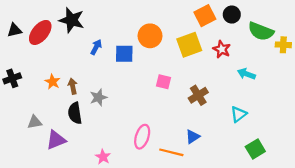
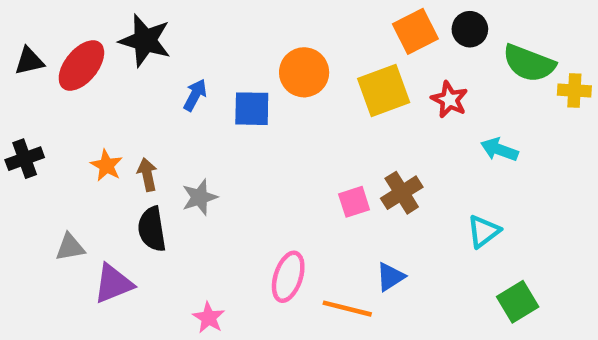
pink square: (163, 82) -> (354, 202), moved, turned -32

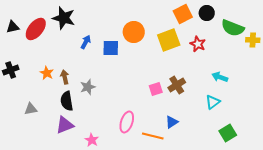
cyan arrow: (499, 150) -> (220, 77), moved
purple triangle: (113, 284) -> (65, 125), moved

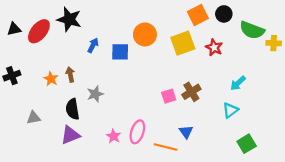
brown arrow: (65, 77) -> (70, 75), moved
cyan arrow: (220, 77) -> (238, 83), turned -63
blue triangle: (172, 122) -> (186, 132), turned -32
pink star: (92, 140) -> (114, 136), moved

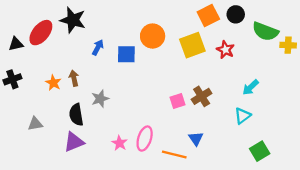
black triangle: (14, 29) -> (16, 44), moved

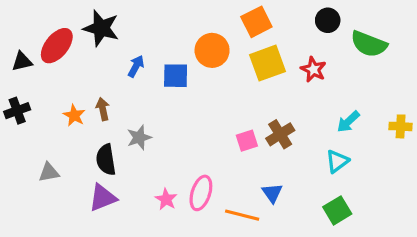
orange square: (208, 16) -> (256, 22), moved
yellow cross: (288, 45) -> (401, 126), moved
green square: (260, 151) -> (337, 210), moved

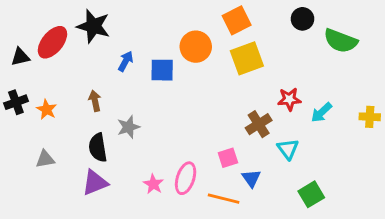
red star: (313, 69) -> (289, 99), moved, turned -30
orange star: (74, 115) -> (47, 110), moved
pink square: (247, 141) -> (228, 158), moved
cyan triangle: (337, 161) -> (288, 149), moved, turned -30

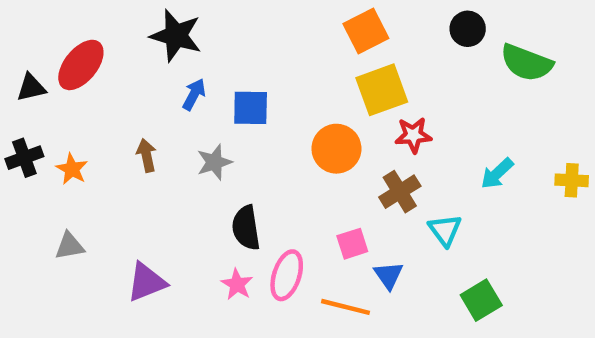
black star: (93, 26) -> (176, 36), moved
orange circle: (196, 47) -> (336, 149), moved
red star: (289, 99) -> (413, 135), moved
gray star: (129, 127) -> (214, 162), moved
black semicircle: (98, 148) -> (246, 228), moved

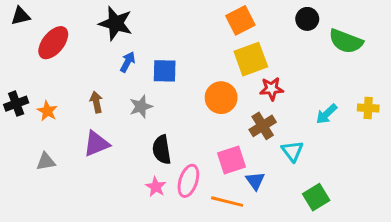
black triangle: (31, 88) -> (21, 16), moved
yellow cross: (572, 180) -> (368, 108), moved
pink square: (352, 244) -> (231, 160), size x1.4
purple triangle: (146, 282) -> (96, 144), moved

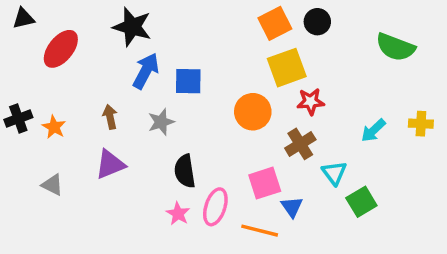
black circle: (307, 19) -> (317, 22), moved
blue arrow: (128, 62) -> (146, 71), size x1.5
gray triangle: (46, 162) -> (52, 185), turned 36
green square: (316, 197) -> (361, 202), moved

